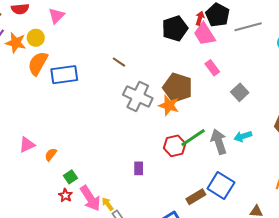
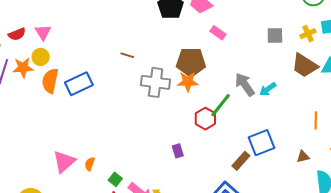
pink triangle: (56, 16) -> (43, 32), moved
gray square: (240, 92) -> (275, 35), moved, turned -30
gray arrow: (219, 142) -> (245, 84), moved
pink triangle: (27, 145) -> (64, 162), size x1.4
blue square: (221, 186) -> (261, 143), turned -36

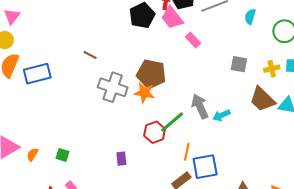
pink rectangle: (218, 33) -> (193, 40), moved
orange line: (316, 120) -> (187, 152), moved
green square: (115, 179) -> (62, 155), moved, turned -32

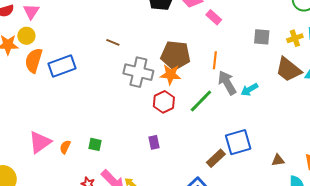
red hexagon: (155, 132) -> (164, 102), moved
orange line: (187, 152) -> (215, 60), moved

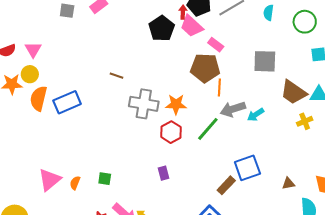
gray square: (262, 37) -> (265, 61), size x1.4
yellow cross: (295, 38) -> (305, 121), moved
brown pentagon: (176, 55) -> (205, 68), moved
gray arrow: (227, 83) -> (233, 109), turned -75

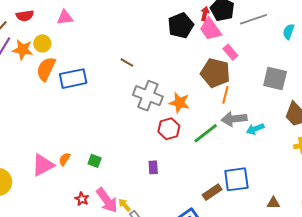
pink triangle: (33, 50) -> (65, 17), moved, turned 42
pink triangle: (50, 180) -> (43, 165), moved

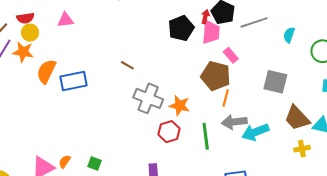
pink trapezoid: (210, 29) -> (211, 32), turned -140
yellow circle: (42, 43) -> (30, 33), moved
cyan arrow: (255, 129) -> (255, 132), size x1.5
green line: (206, 133) -> (206, 136), turned -60

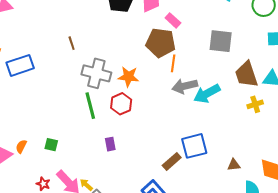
brown line: (127, 65) -> (72, 43), turned 48
brown trapezoid: (297, 118) -> (246, 75), turned 32
green line: (206, 136) -> (90, 106), moved

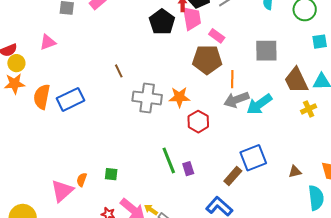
orange line: (173, 63) -> (232, 79), moved
red hexagon: (121, 104) -> (198, 122), moved
green line: (90, 106) -> (169, 160), moved
purple rectangle: (110, 144) -> (188, 169), moved

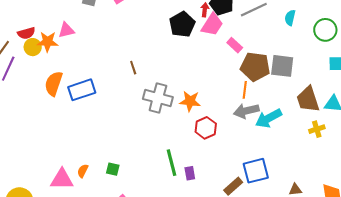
pink trapezoid: (192, 18) -> (212, 25), turned 35
brown pentagon: (207, 60) -> (255, 67), moved
orange star: (15, 84) -> (48, 42), moved
pink triangle: (62, 191) -> (62, 179), turned 35

